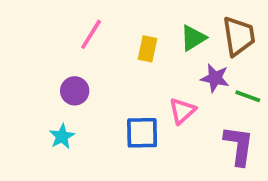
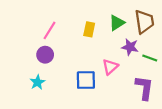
pink line: (91, 34) -> (50, 30), moved

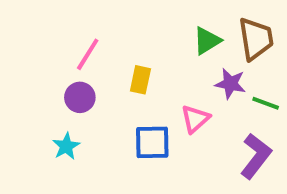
yellow rectangle: (89, 29) -> (140, 80), moved
purple L-shape: (144, 88) -> (256, 156), turned 30

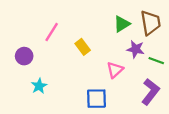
yellow rectangle: (140, 80) -> (83, 47), turned -49
purple circle: (80, 97) -> (24, 56), moved
blue square: (152, 142) -> (97, 99), moved

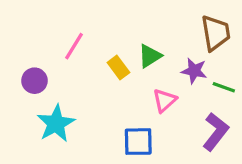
green triangle: (122, 24) -> (150, 56), moved
cyan star: (39, 86) -> (56, 123), size x1.6

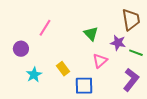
green triangle: (150, 56) -> (91, 34), turned -42
yellow rectangle: (118, 67) -> (63, 69), moved
cyan star: (56, 123) -> (34, 75), size x0.7

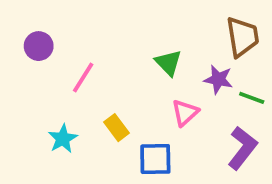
pink line: (45, 28) -> (83, 78), moved
purple circle: (21, 49) -> (39, 46), moved

